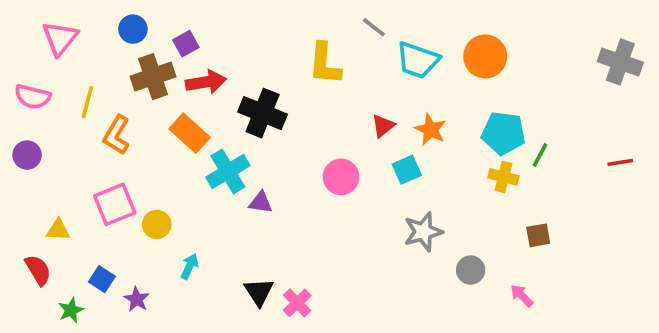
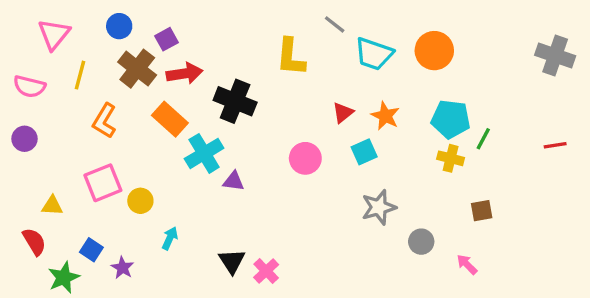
brown cross: (153, 77) -> (137, 69), turned -33
yellow line: (87, 102) -> (80, 75), moved
green star: (71, 310) -> (64, 278), size x1.4

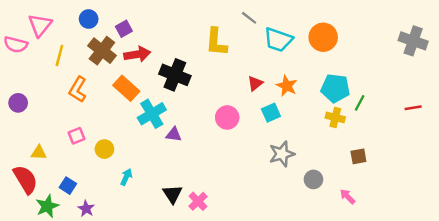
pink semicircle: (29, 87) -> (16, 45), moved
pink square: (103, 183) -> (76, 136), size x0.6
red semicircle: (34, 242) -> (25, 179), size x1.4
purple star: (122, 268) -> (86, 209), moved

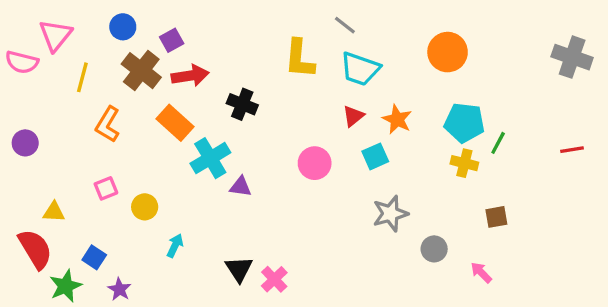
cyan trapezoid: (278, 40) -> (360, 69), moved
black cross: (175, 75) -> (242, 104), size x0.7

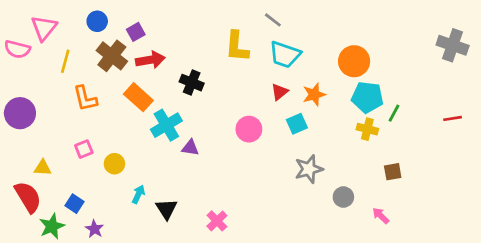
orange circle: (448, 52) -> (354, 61), moved
orange star: (397, 119) -> (314, 95), turned 30
orange L-shape: (108, 124) -> (85, 98), turned -44
purple circle: (25, 143) -> (20, 113), size x1.5
black triangle: (239, 269) -> (166, 209), moved

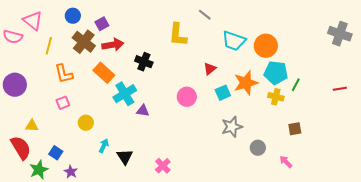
pink triangle: (44, 28) -> (33, 21), turned -30
cyan trapezoid: (285, 55) -> (234, 41), moved
orange star: (314, 95) -> (246, 83), moved, size x1.4
pink square: (84, 149) -> (63, 103), moved

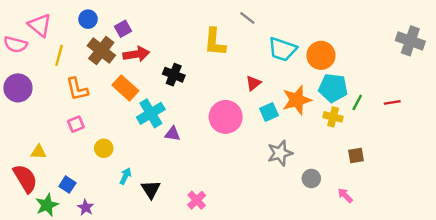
purple circle: (15, 85) -> (18, 88), moved
red line: (340, 89) -> (392, 102), moved
pink circle: (187, 97) -> (226, 117), size x1.4

